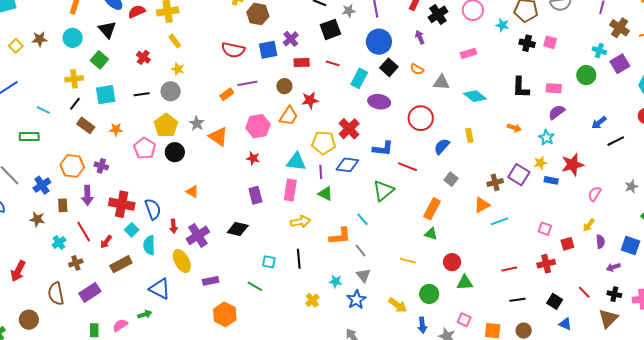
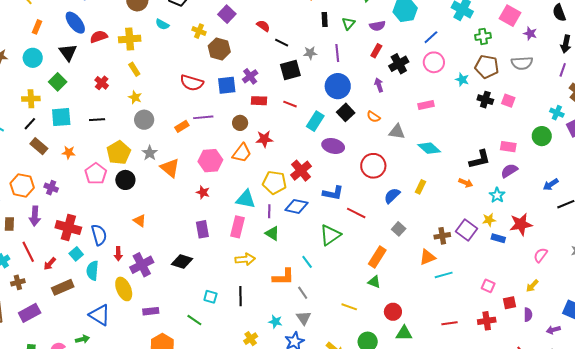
black L-shape: (521, 87) -> (480, 159), moved, turned -110
gray circle: (171, 91) -> (144, 120), moved
yellow rectangle: (469, 135) -> (420, 187), turned 32
purple semicircle: (600, 242) -> (528, 315), moved

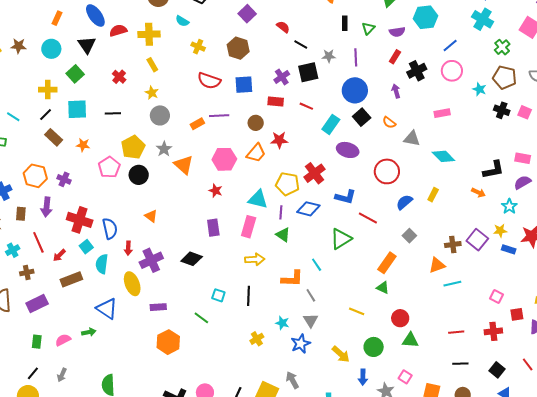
yellow cross: (199, 31) -> (198, 47), moved
green cross: (483, 36) -> (502, 47), turned -35
purple cross: (250, 76) -> (282, 77), moved

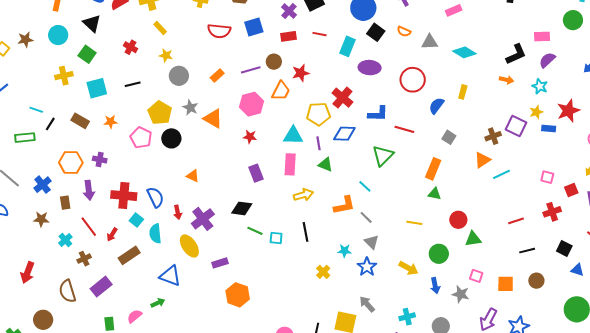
black line: (46, 115) -> (50, 124), moved
purple line: (219, 116) -> (251, 70), moved
green line: (201, 318) -> (255, 231), moved

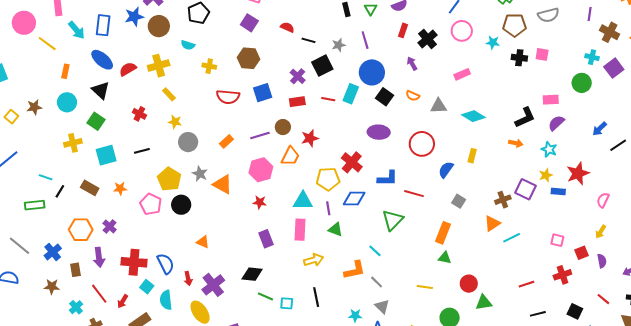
cyan rectangle: (347, 46) -> (351, 94), moved
purple cross: (100, 160) -> (110, 226), turned 32

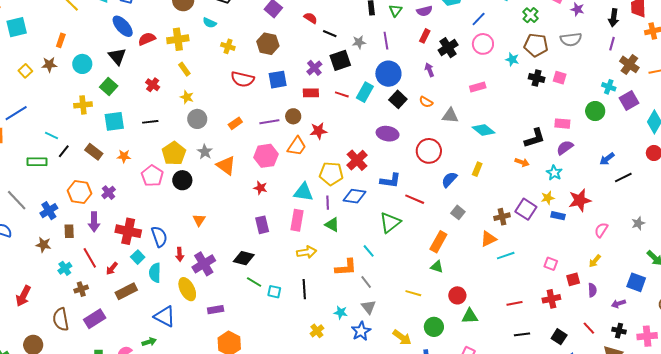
orange rectangle: (65, 71) -> (61, 40), moved
orange triangle: (203, 242) -> (199, 220), turned 32

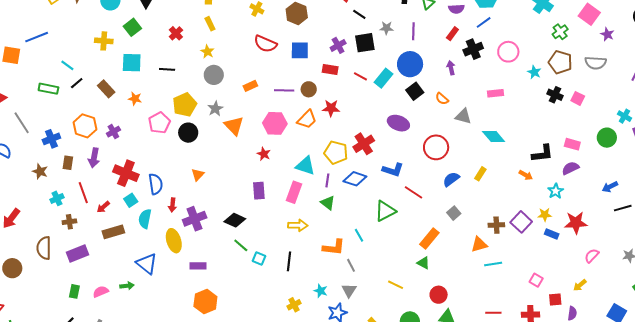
blue line: (479, 19) -> (484, 22), moved

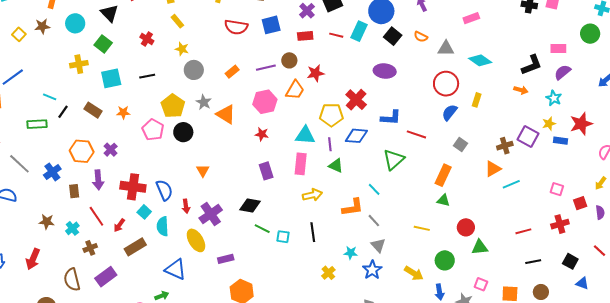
red circle: (436, 147) -> (446, 84), moved
brown star: (40, 171) -> (47, 222), moved

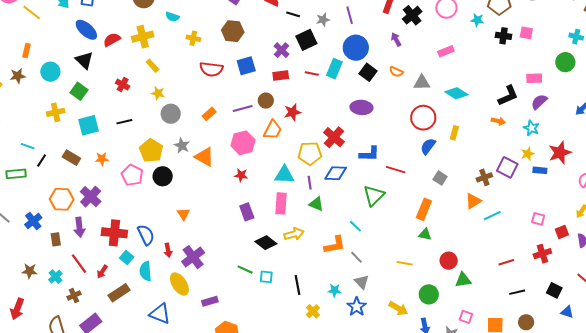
purple cross: (111, 150) -> (91, 197), size x1.5
black diamond: (250, 206) -> (266, 243), moved, turned 30
black line: (313, 232) -> (297, 285), moved

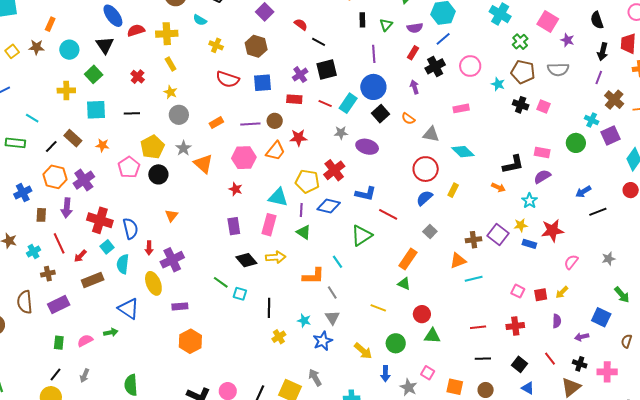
gray star: (323, 20) -> (341, 133), moved
black line: (42, 161) -> (51, 147), moved
red square: (562, 232) -> (541, 295), moved

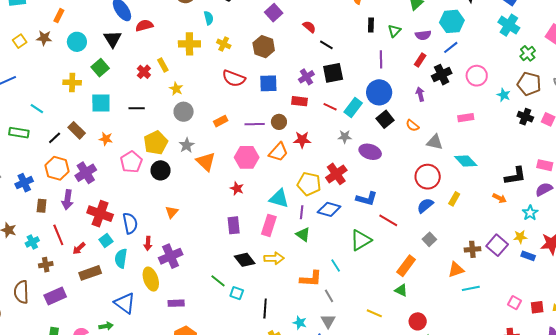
cyan semicircle: (200, 20) -> (209, 18), turned -136
yellow cross: (167, 34) -> (189, 44), moved
yellow rectangle: (171, 64) -> (163, 65), moved

